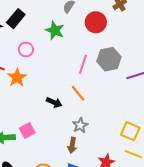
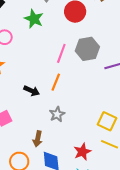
orange line: (78, 93) -> (56, 82), turned 60
brown arrow: (72, 145) -> (38, 139), moved

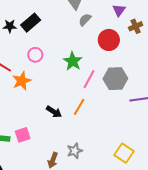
green star: (34, 19) -> (73, 61), moved
gray star: (57, 114) -> (75, 151), moved

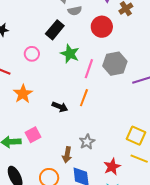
gray semicircle: (85, 20) -> (75, 11), turned -136
black rectangle: (31, 23) -> (55, 30), moved
orange star: (22, 81) -> (23, 94), moved

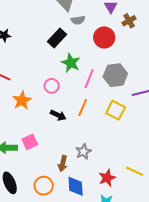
pink circle: (32, 54) -> (52, 86), moved
yellow square: (136, 136) -> (116, 110), moved

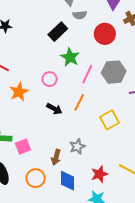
yellow square: (116, 110) -> (109, 120), moved, turned 30
pink square: (30, 142) -> (23, 147), moved

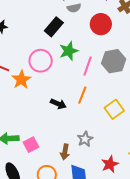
green star: (70, 57) -> (69, 51), turned 30
pink circle: (50, 79) -> (41, 61), moved, size x1.5
orange star: (19, 92) -> (21, 80), moved

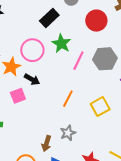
green star: (69, 51) -> (61, 44), turned -30
orange line: (82, 95) -> (68, 99), moved
black arrow: (58, 104) -> (32, 79), moved
pink square: (31, 145) -> (18, 96), moved

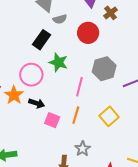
pink line: (78, 61) -> (79, 87), moved
pink square: (18, 96) -> (52, 120), moved, turned -35

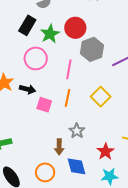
red circle: (88, 33) -> (75, 28), moved
green star: (58, 62) -> (50, 34), moved, turned 30
pink circle: (31, 75) -> (36, 58), moved

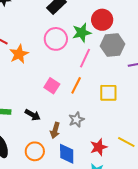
green star: (50, 34) -> (82, 33), moved
black arrow: (28, 89) -> (33, 115), moved
yellow square: (101, 97) -> (108, 93), turned 30

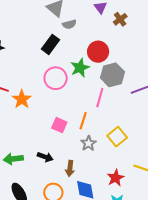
pink line: (85, 58) -> (100, 98), moved
yellow square: (108, 93) -> (117, 137), moved, turned -30
gray star: (76, 120) -> (88, 143), moved

